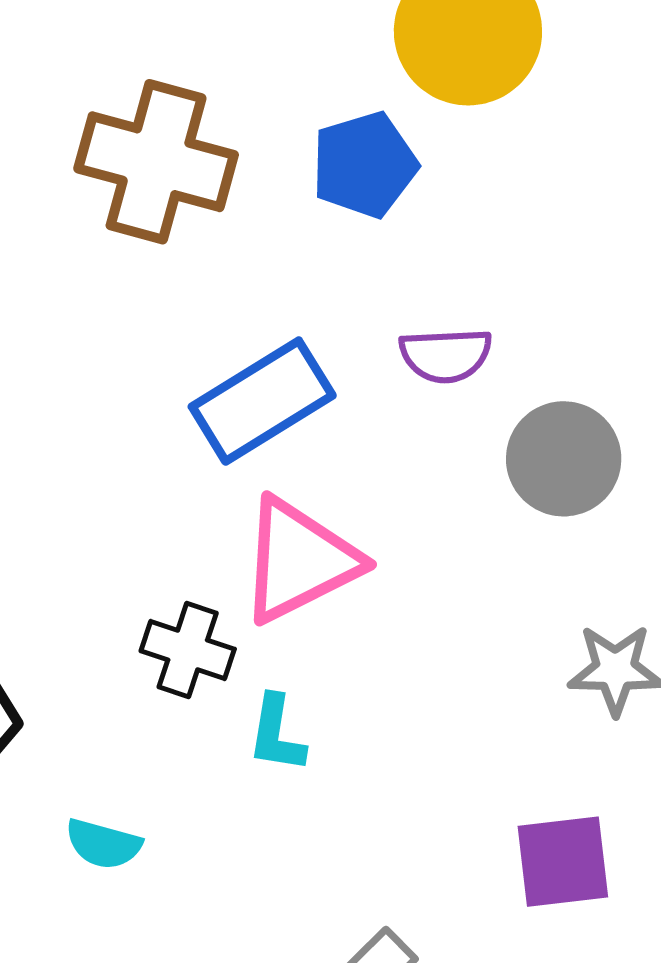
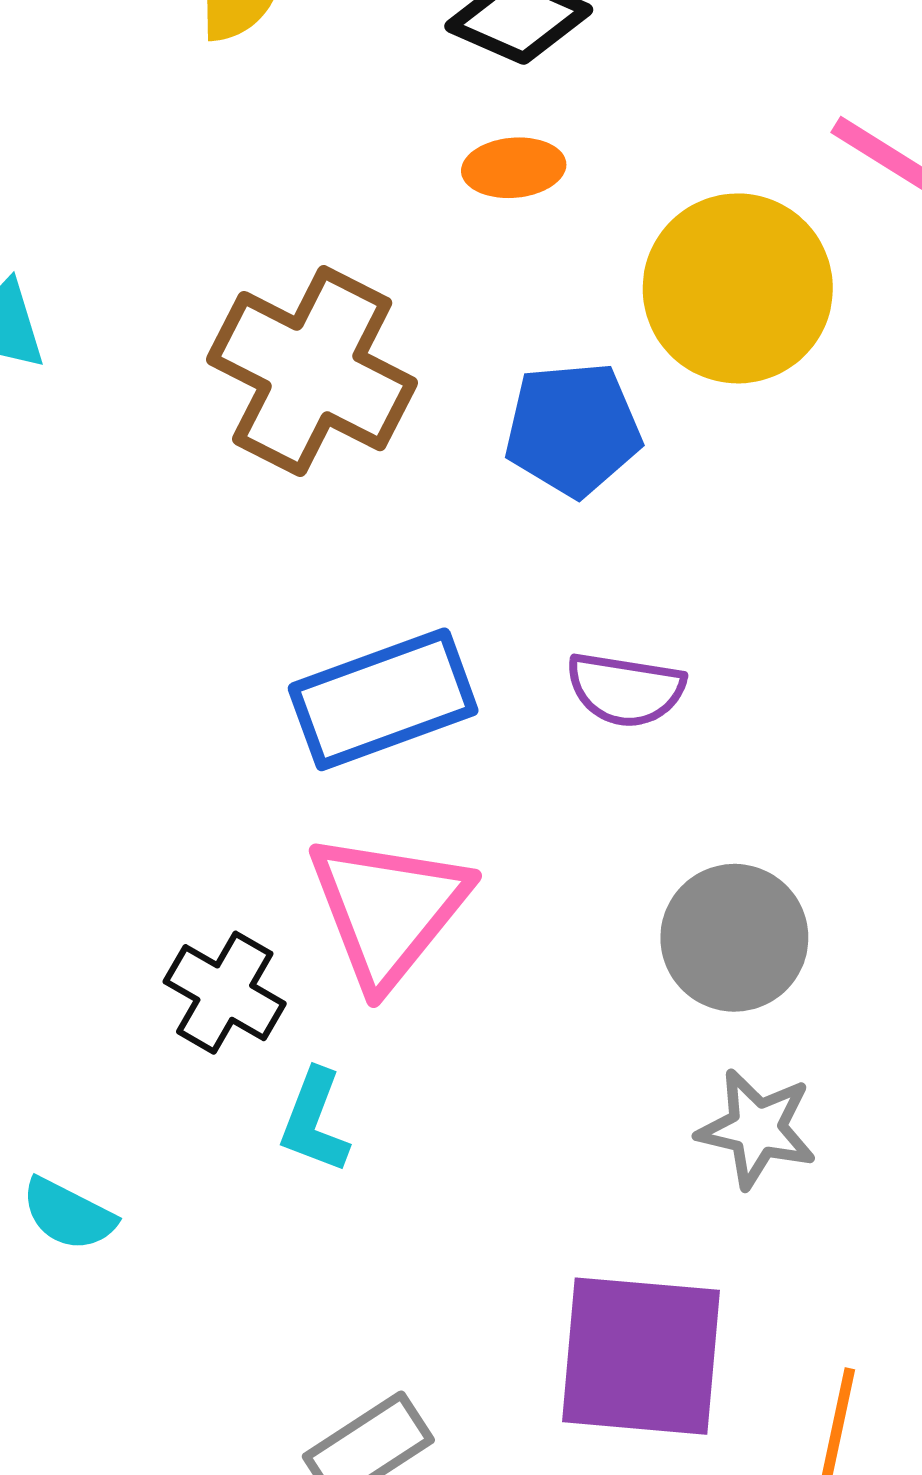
gray circle: (564, 459) -> (734, 938), moved
pink triangle: (299, 560) -> (388, 909), turned -36
purple square: (563, 862) -> (641, 1356), size x1.4

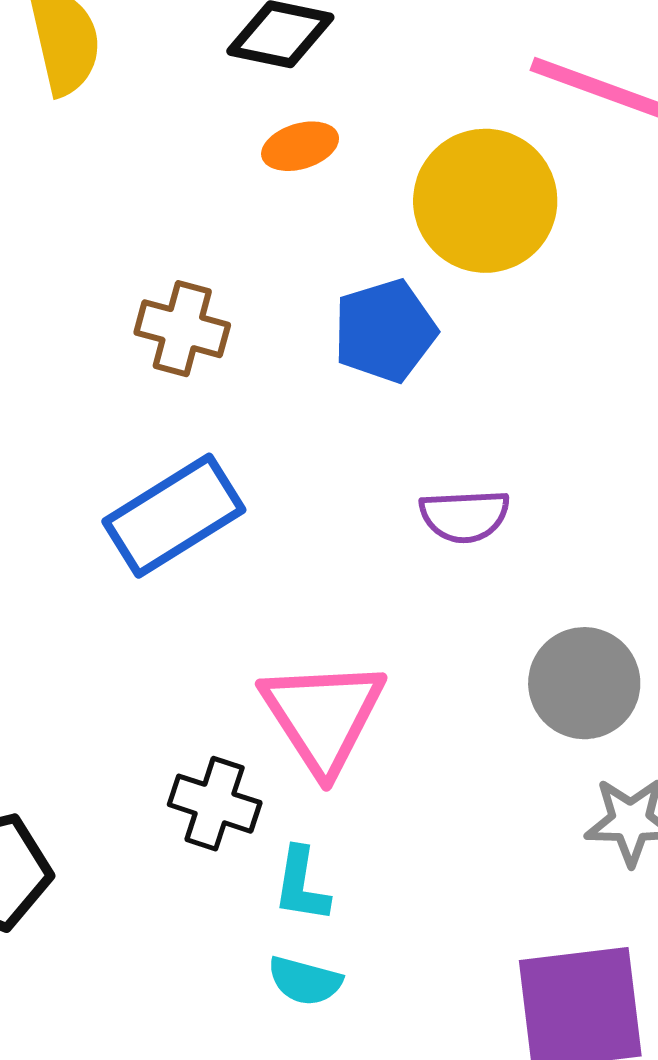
brown cross: (312, 371) -> (182, 329), size x0.6
blue rectangle: (383, 699) -> (174, 516), moved
cyan semicircle: (68, 1214) -> (305, 981), moved

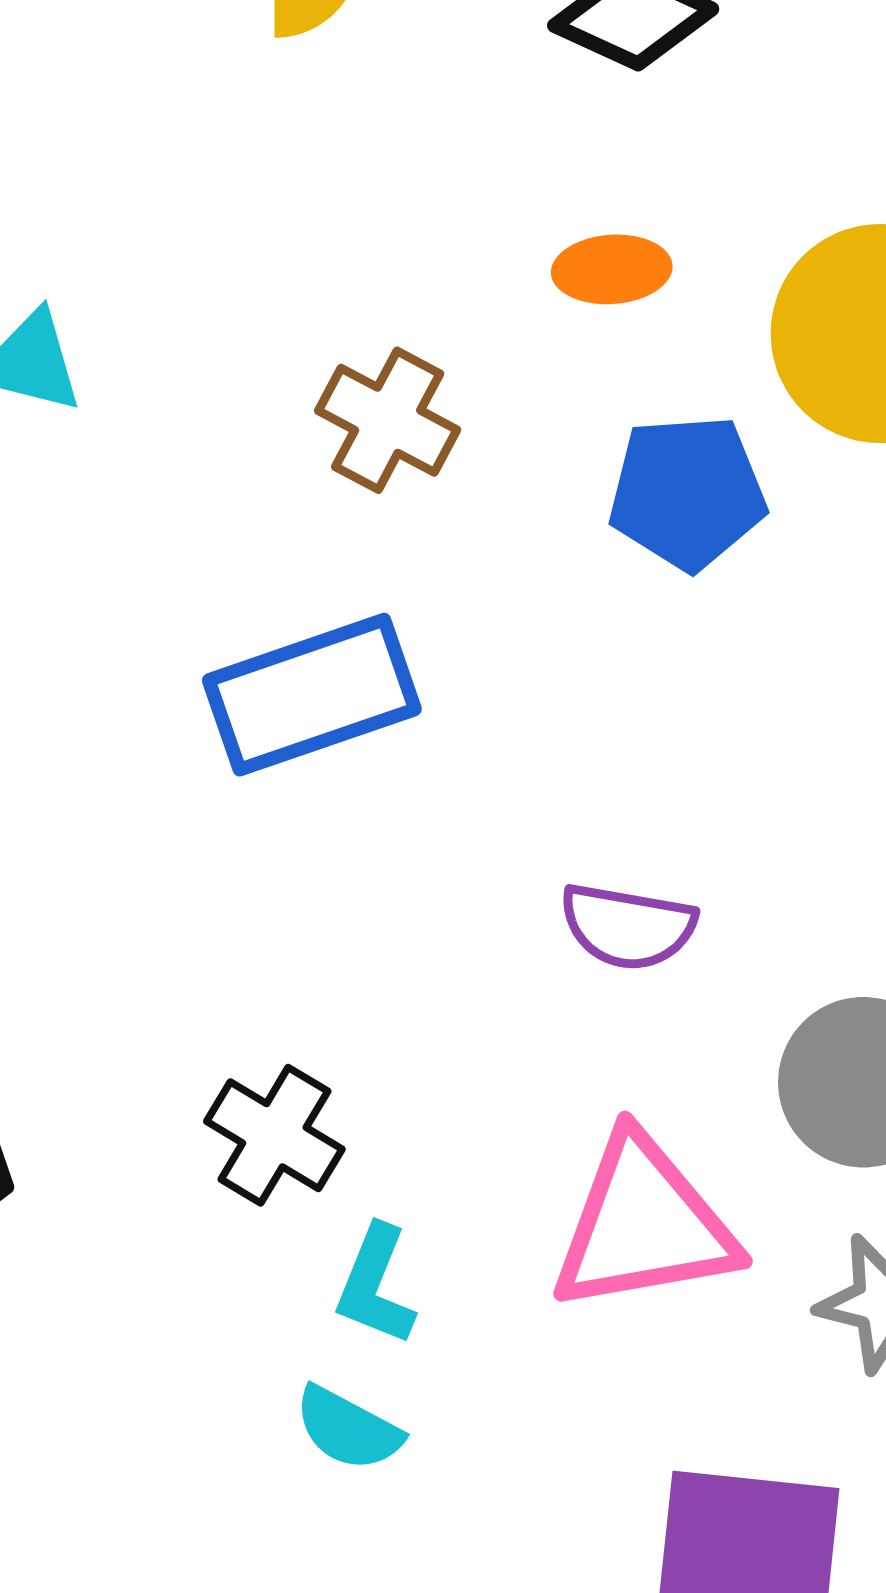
orange ellipse: (300, 146) -> (612, 269), moved
purple semicircle: (465, 516) -> (628, 926), moved
pink triangle: (323, 716) -> (644, 1225), moved, turned 40

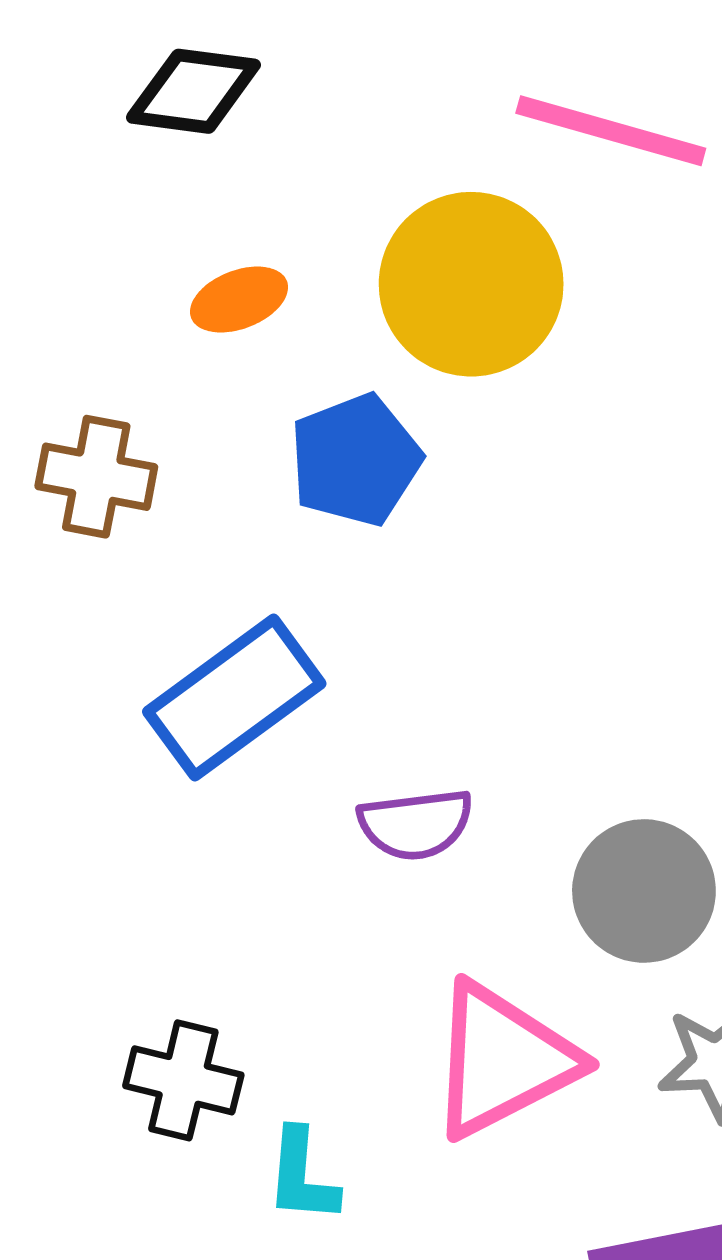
blue rectangle: (312, 695) -> (234, 698), moved

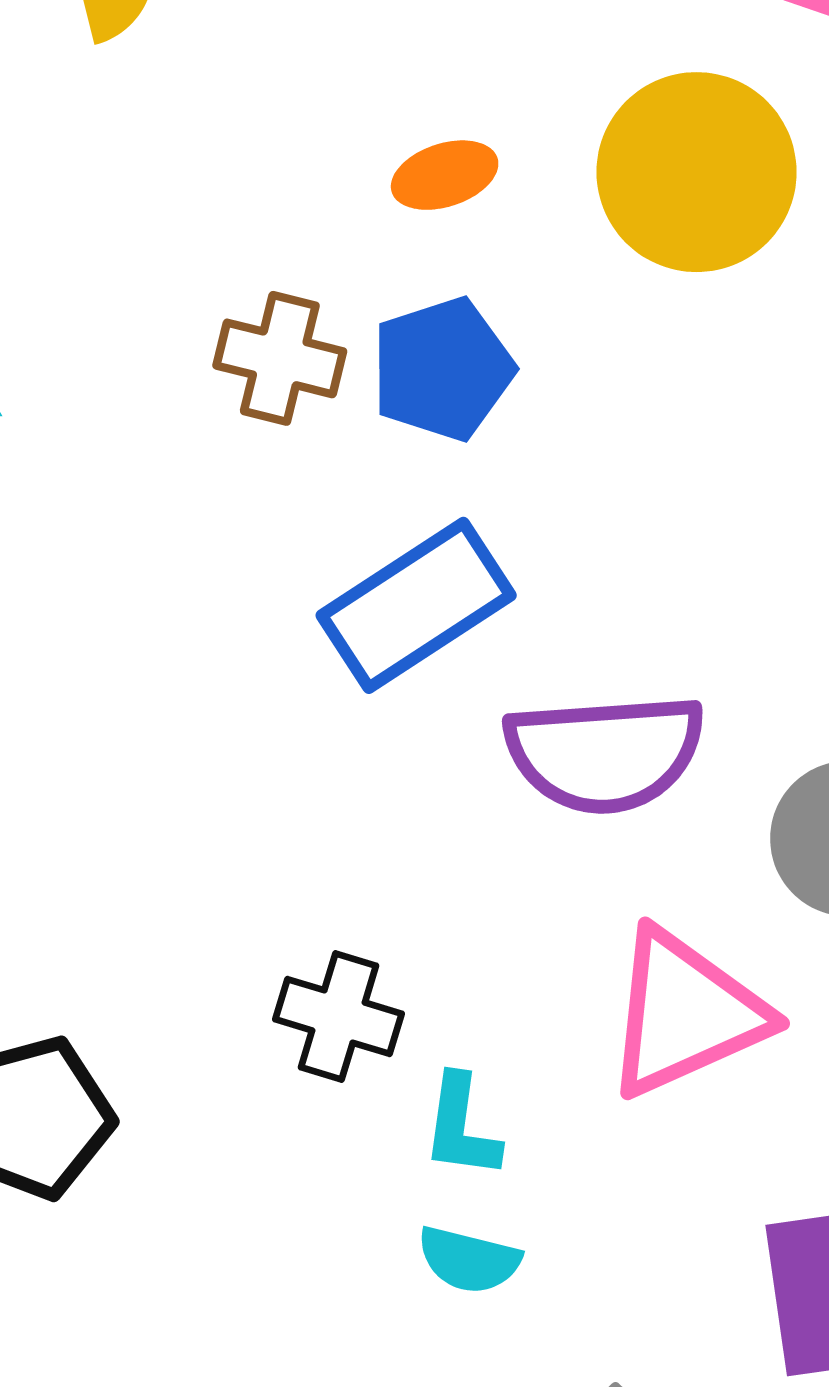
blue pentagon: (355, 460) -> (442, 369), moved
purple semicircle: (416, 824) -> (605, 753), size x1.6

